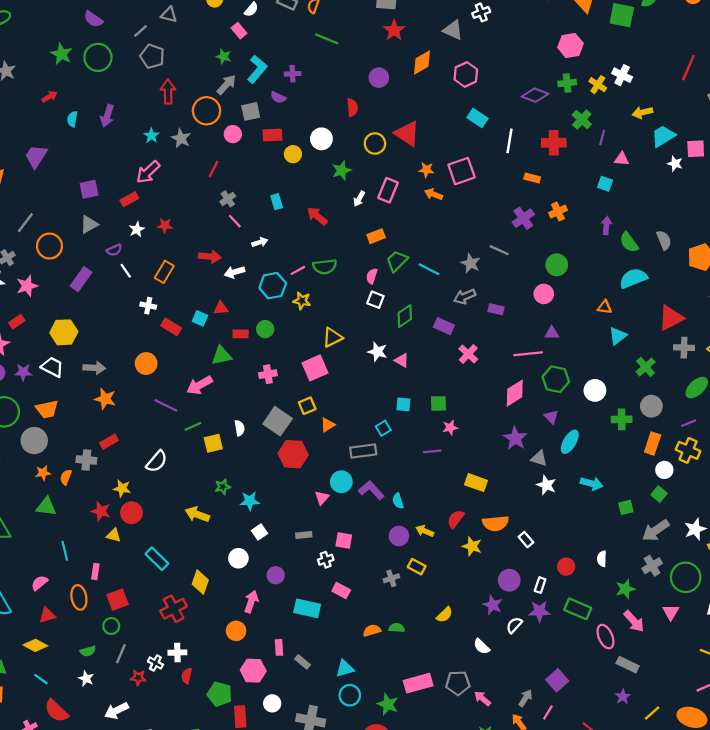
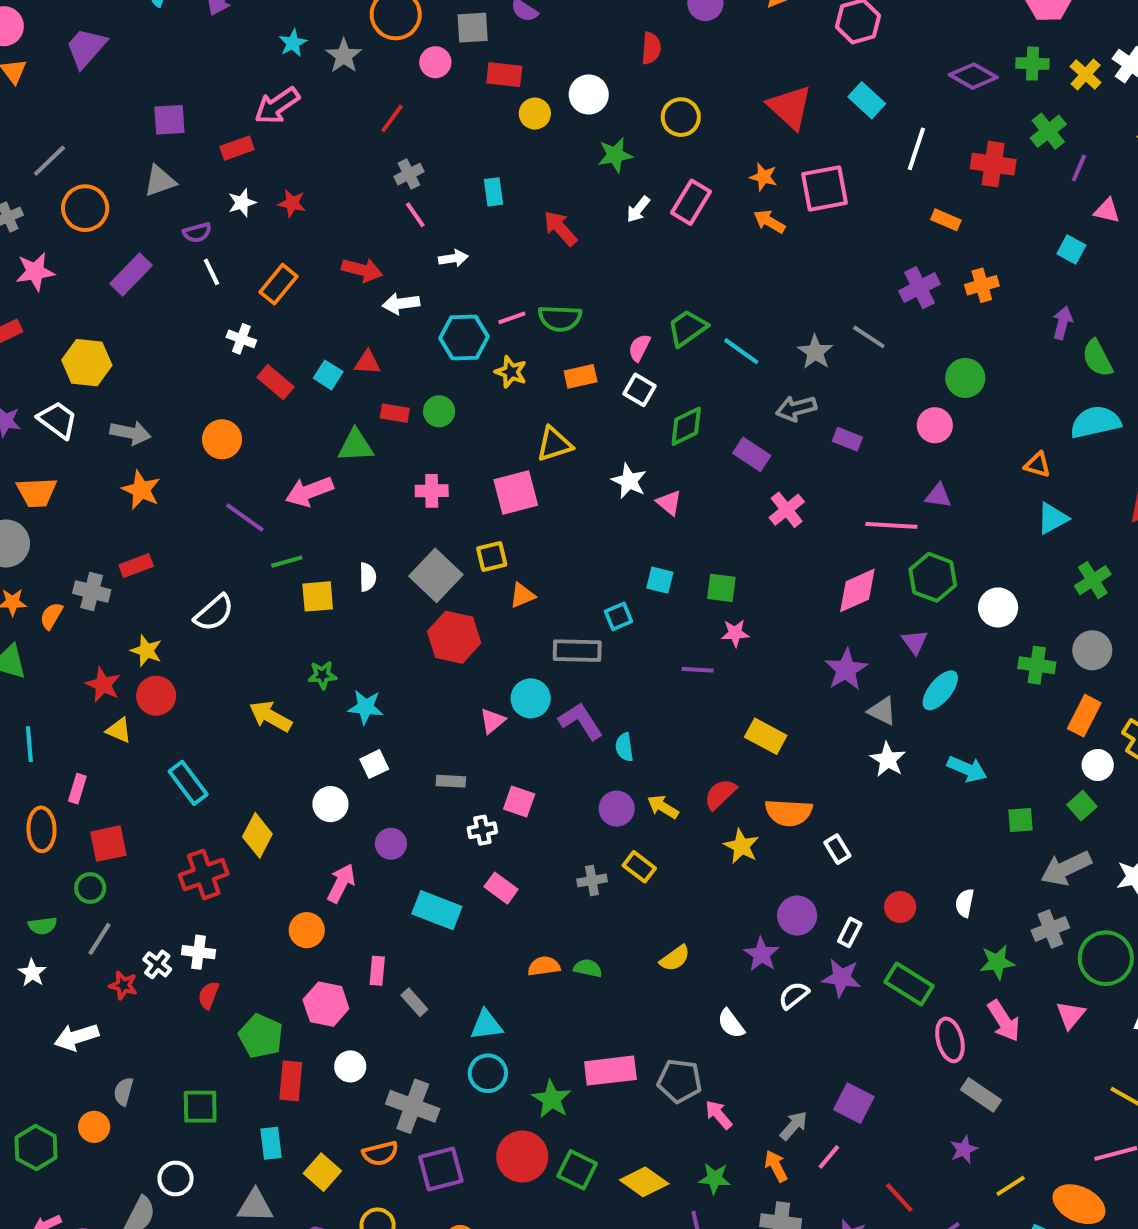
red triangle: (407, 134) -> (790, 107), moved
orange rectangle: (376, 236) -> (581, 376), moved
purple square: (557, 680) -> (854, 1103), turned -30

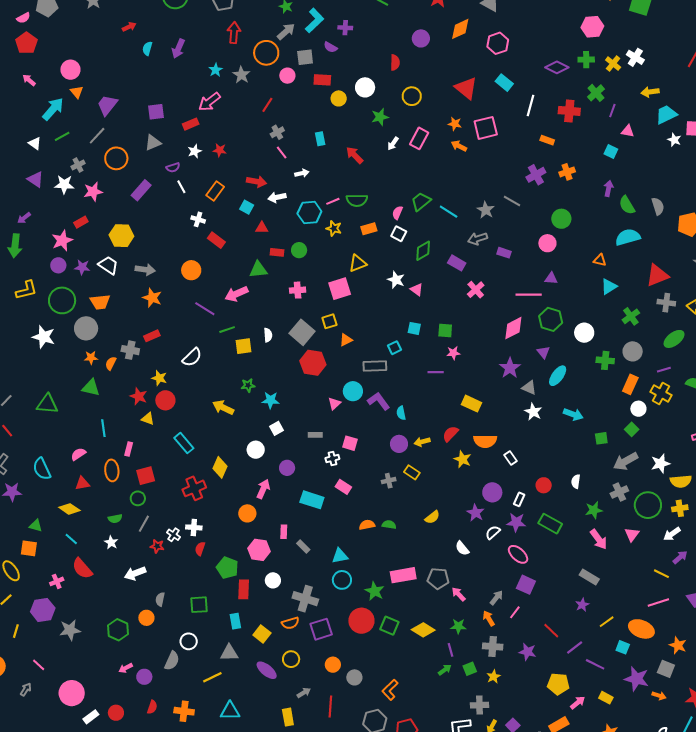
purple trapezoid: (86, 48) -> (107, 105), moved
cyan square: (328, 375) -> (247, 207), moved
yellow arrow: (663, 807) -> (422, 442), turned -42
pink ellipse: (950, 1040) -> (518, 554), moved, turned -30

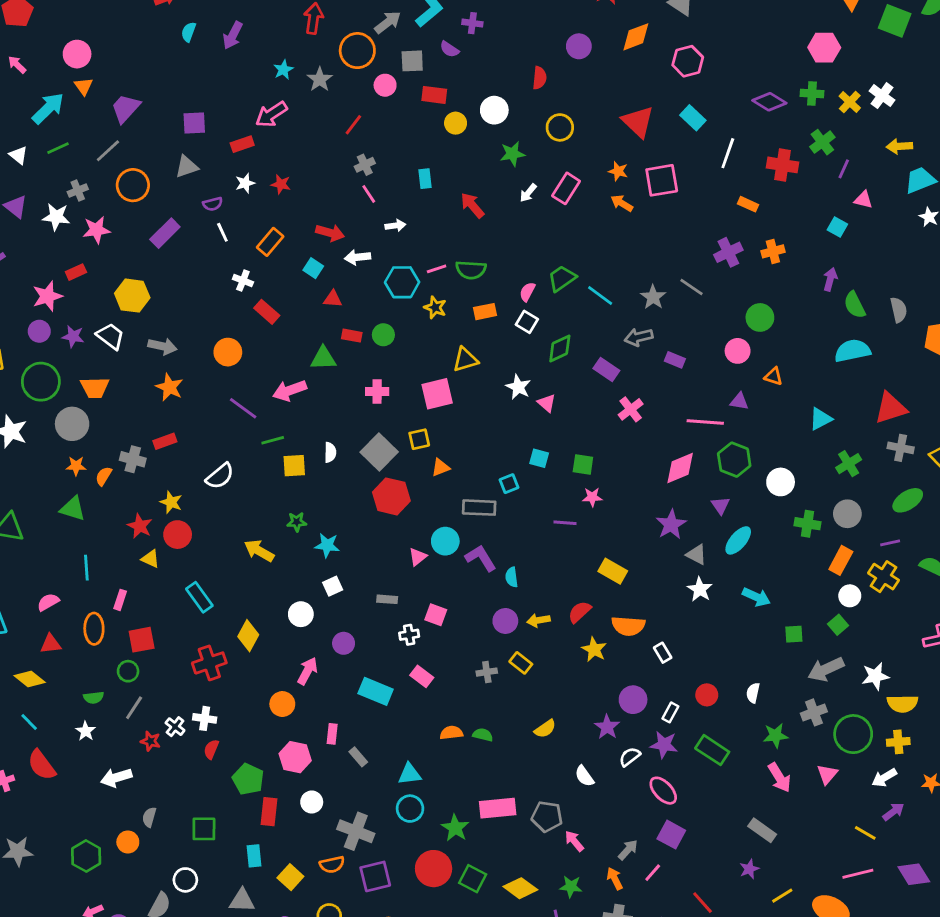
orange triangle: (600, 260) -> (774, 376), moved

